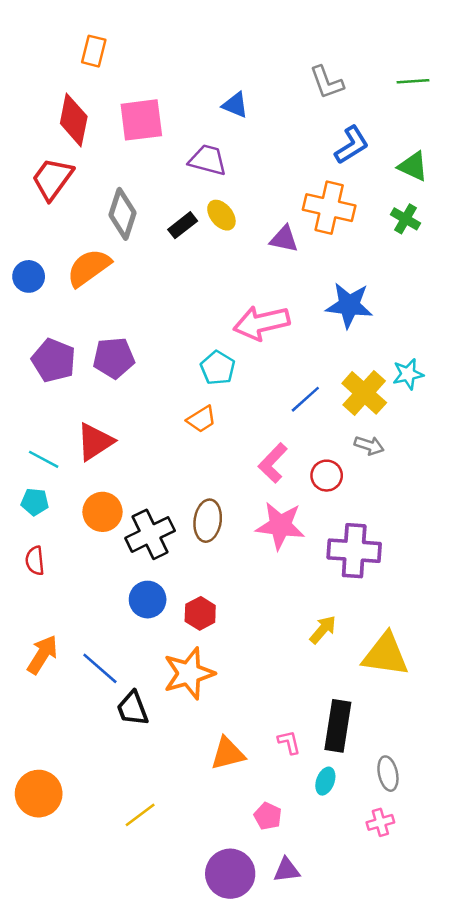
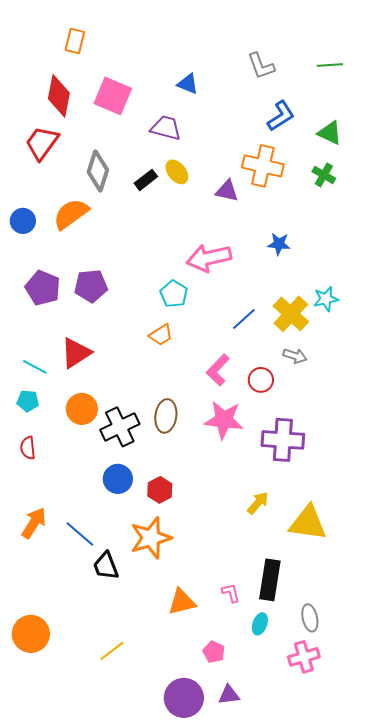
pink square: (141, 120) -> (113, 96), turned 30
blue star: (349, 305) -> (279, 244), size x0.6
pink cross: (380, 822) -> (304, 657), size x1.4

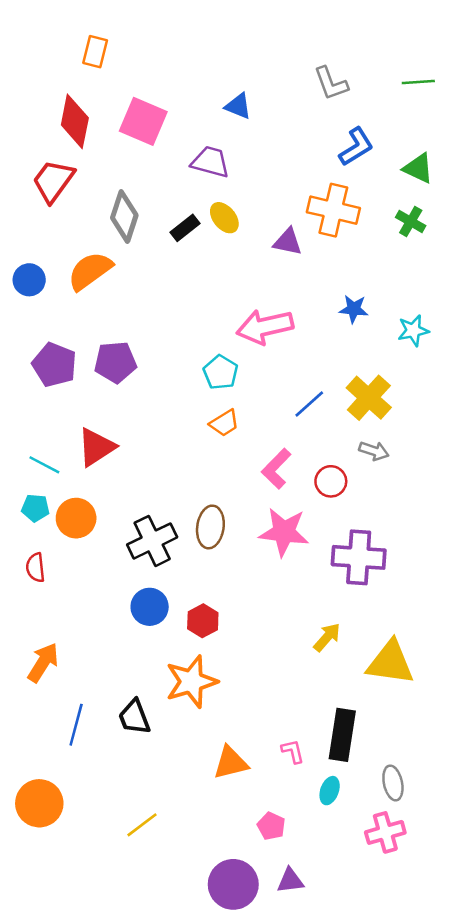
cyan star: (326, 299) -> (413, 331), moved
orange trapezoid: (161, 335) -> (224, 423), moved
orange circle: (82, 409) -> (76, 518), moved
blue line: (80, 534) -> (76, 725), moved, turned 64

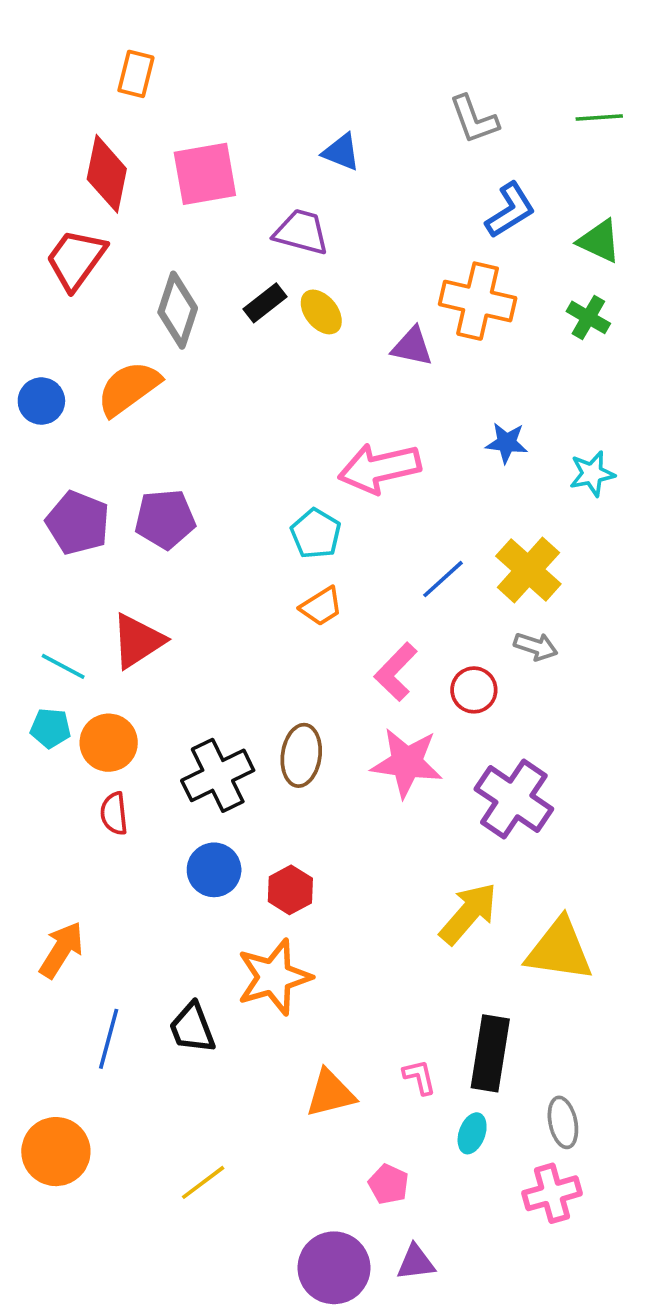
pink square: (143, 121) -> (205, 174), turned -33
black rectangle: (185, 228) -> (265, 303), moved
purple cross: (359, 557) -> (514, 799), turned 30
red semicircle: (35, 568) -> (114, 814), moved
yellow arrow: (327, 637) -> (468, 913), size x1.5

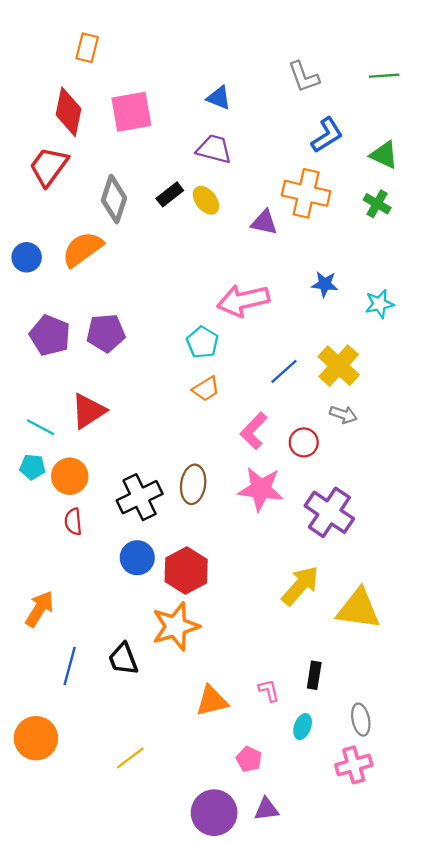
purple trapezoid: (301, 232) -> (214, 149), moved
red hexagon: (290, 890) -> (186, 571), size x1.5
black rectangle: (490, 1053) -> (314, 675), size x0.6

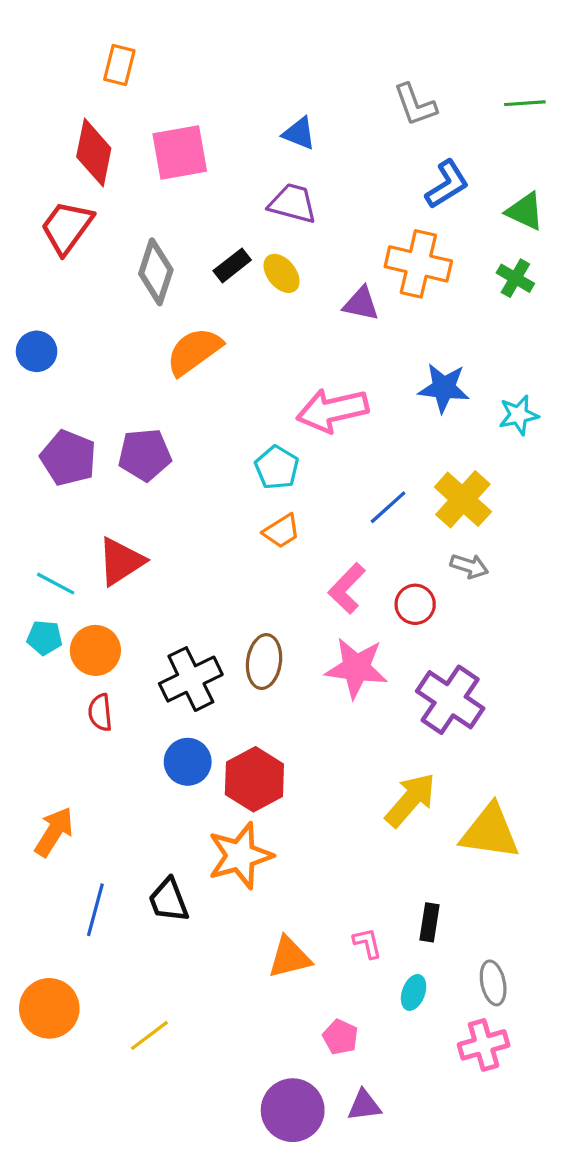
orange semicircle: (83, 249) -> (194, 351), moved
blue star: (325, 284) -> (444, 388), size x1.4
yellow line: (130, 758) -> (149, 1035), moved

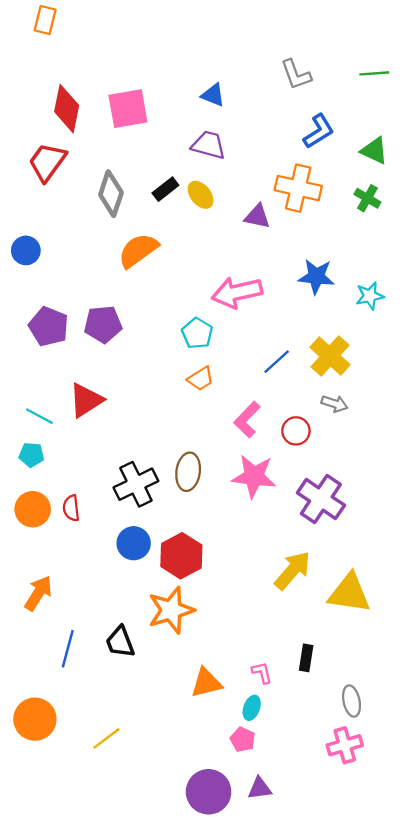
orange rectangle: (119, 65) -> (45, 20), moved
orange circle: (95, 650) -> (33, 509), moved
cyan ellipse: (414, 992) -> (252, 708), moved

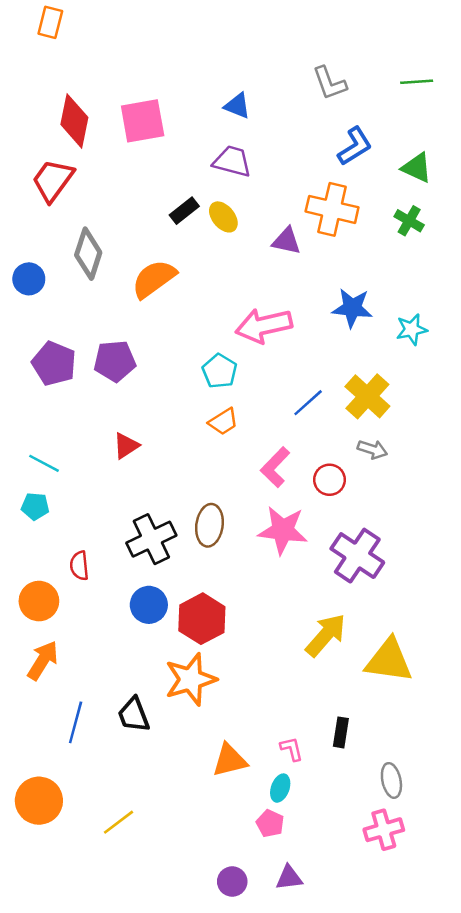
gray diamond: (111, 194) -> (88, 254), moved
red triangle: (86, 400) -> (126, 446), moved, size x0.7
orange circle: (33, 509) -> (39, 601), moved
purple circle: (209, 792) -> (232, 882), size x0.6

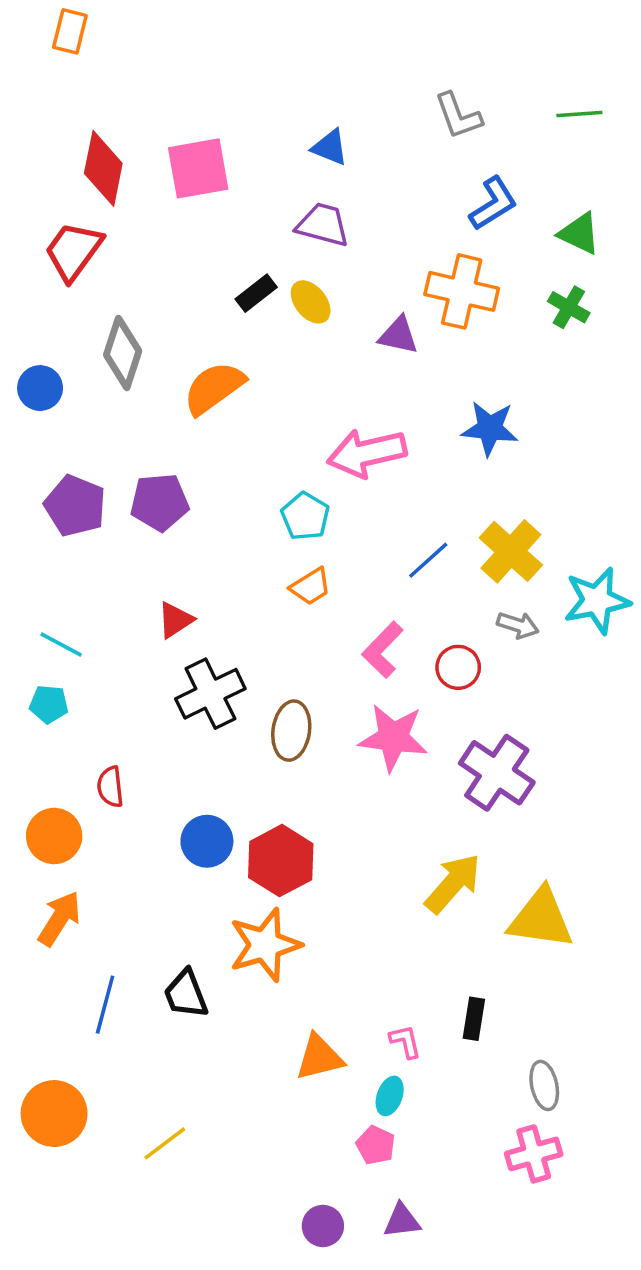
cyan star: (412, 329) -> (597, 601), moved, size x1.5
black cross: (151, 539) -> (210, 694), moved

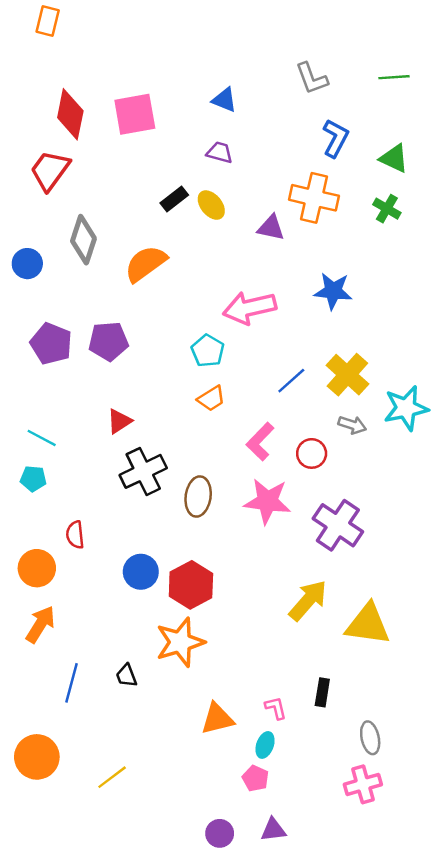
blue L-shape: (493, 204) -> (336, 138), turned -30
purple trapezoid: (323, 225) -> (220, 152), size x0.7
black trapezoid: (186, 994) -> (126, 676), size x0.7

